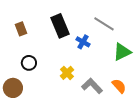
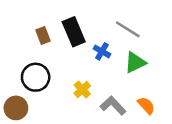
brown rectangle: (21, 29) -> (43, 35), moved
green triangle: (122, 52) -> (135, 62), moved
black circle: (29, 63) -> (36, 77), size x1.5

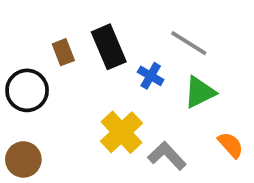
black circle: (36, 77) -> (27, 90), moved
yellow cross: (82, 90) -> (122, 132), size x1.6
orange semicircle: (146, 105) -> (231, 145), moved

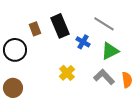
yellow cross: (122, 132) -> (67, 73), size x0.7
orange semicircle: (231, 145) -> (127, 80), turned 35
gray L-shape: (167, 156) -> (104, 77), moved

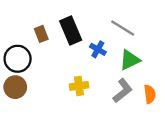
yellow cross: (67, 73) -> (79, 86), turned 35
gray L-shape: (104, 77) -> (123, 91), turned 95
brown circle: (13, 88) -> (15, 87), moved

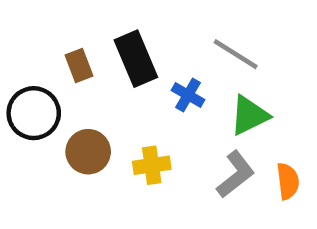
brown circle: (15, 87) -> (88, 152), moved

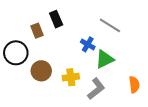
black rectangle: (136, 59) -> (56, 19), moved, size x0.7
green triangle: (249, 115) -> (105, 59), moved
gray L-shape: (236, 174) -> (96, 89), moved

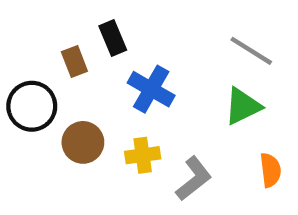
gray line: (110, 25) -> (251, 51), moved
blue cross: (88, 44) -> (151, 89), moved, size x1.5
green triangle: (105, 59) -> (243, 106), moved

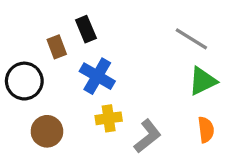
blue cross: (151, 89) -> (97, 76), moved
green triangle: (243, 106) -> (203, 81), moved
brown circle: (83, 142) -> (47, 131), moved

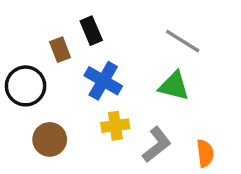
gray line: (191, 39) -> (183, 41), moved
green triangle: (203, 81) -> (174, 86), moved, turned 40
orange semicircle: (206, 130) -> (205, 153), moved

